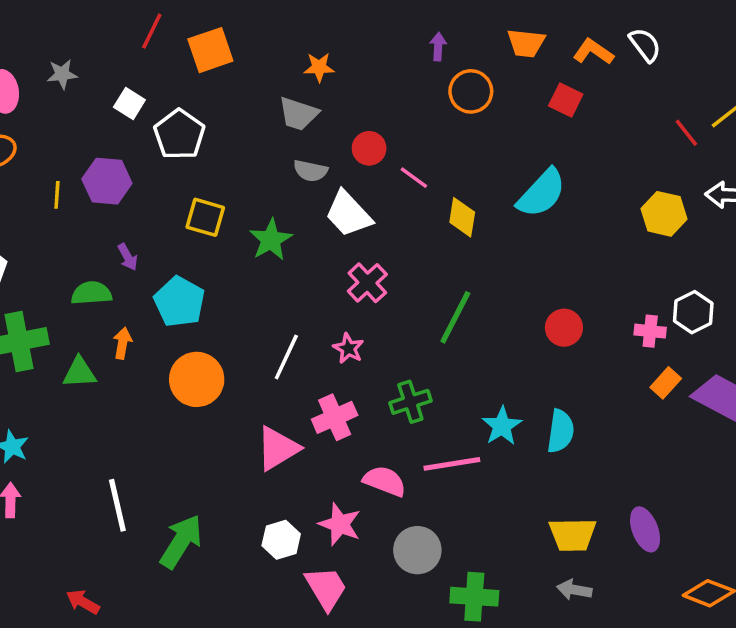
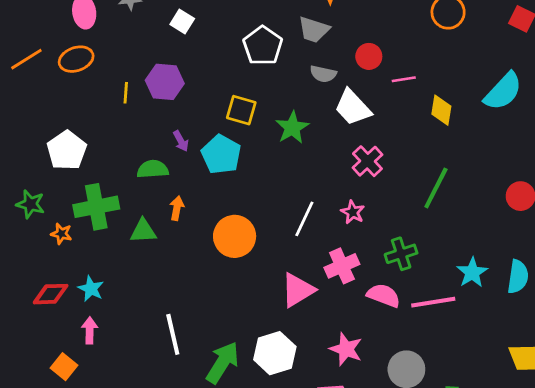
white pentagon: (179, 135) -> (263, 46), moved
pink line: (414, 178) -> (404, 79), turned -45
cyan pentagon: (179, 302) -> (221, 154), moved
pink semicircle: (385, 481) -> (384, 295), moved
white hexagon: (281, 540) -> (275, 353), moved, size x1.4

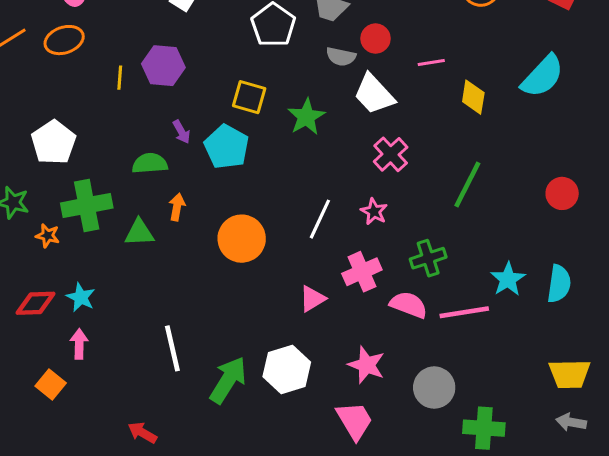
red circle: (369, 56) -> (376, 39), moved
pink triangle: (298, 290) -> (312, 299), size x0.7

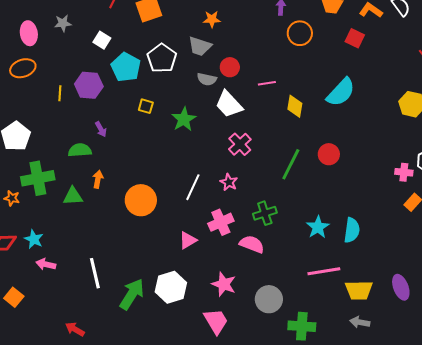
yellow square: (249, 97) -> (146, 106), size x0.7
cyan pentagon: (227, 147) -> (126, 67), moved
red circle: (562, 193) -> (329, 154), moved
pink line: (464, 312) -> (324, 271), moved
pink arrow: (79, 344) -> (46, 264), moved, turned -78

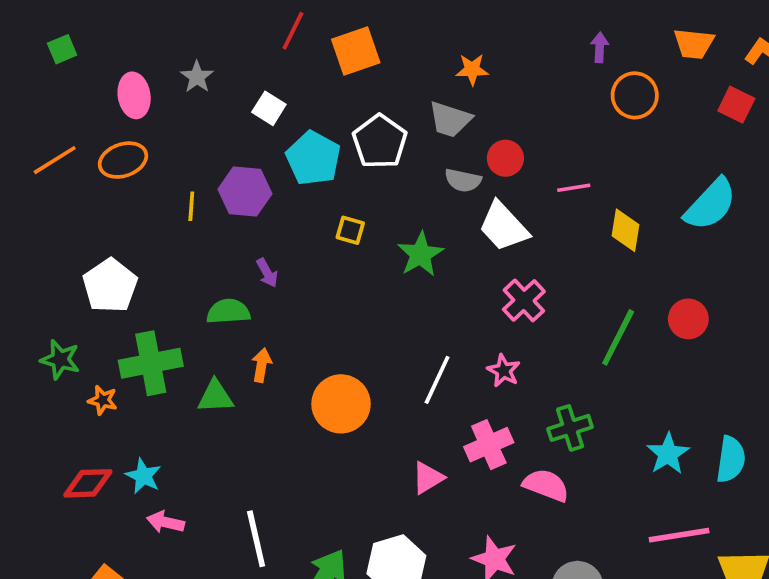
gray star: (63, 23) -> (197, 77), turned -30

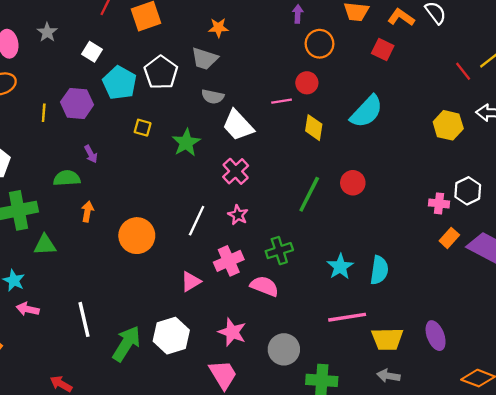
red circle: (505, 158) -> (307, 83), moved
pink cross: (524, 300) -> (236, 171), moved
green triangle: (215, 397) -> (45, 245), moved

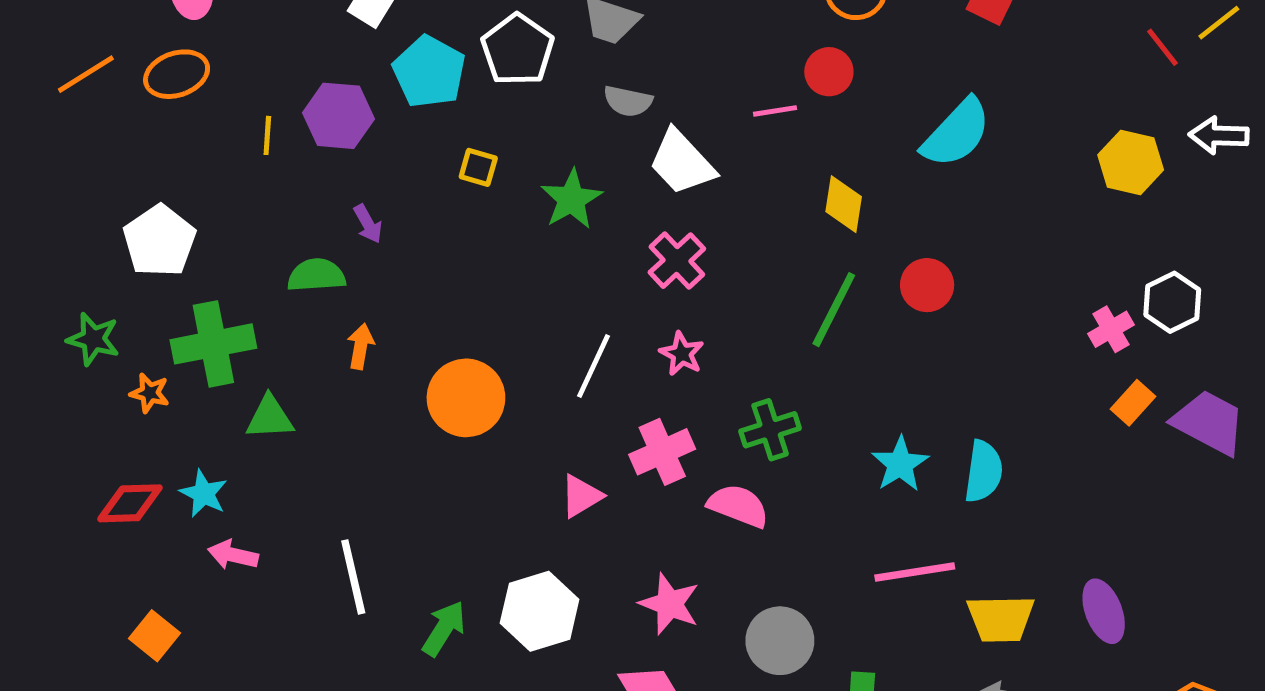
yellow diamond: (314, 128) -> (844, 204), moved
pink cross: (439, 203) -> (1111, 329), turned -36
green arrow: (126, 344) -> (444, 628), size x0.7

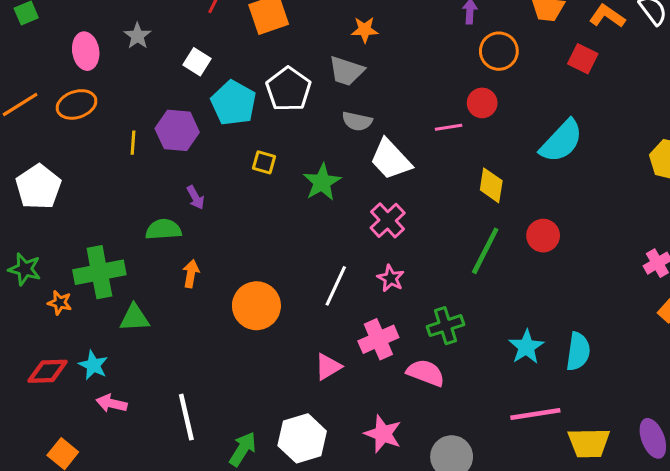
white pentagon: (159, 241) -> (38, 187), moved

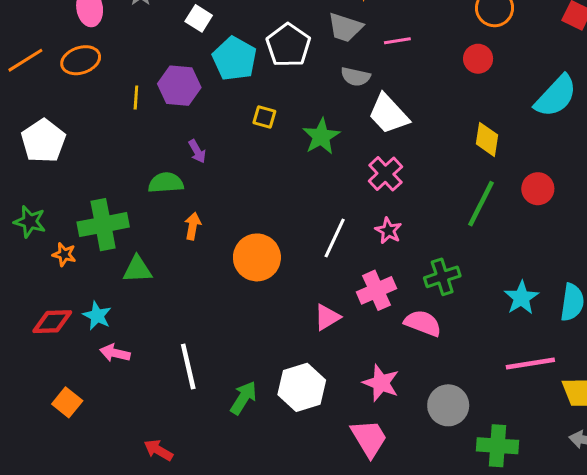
pink line: (449, 127) -> (397, 41), moved

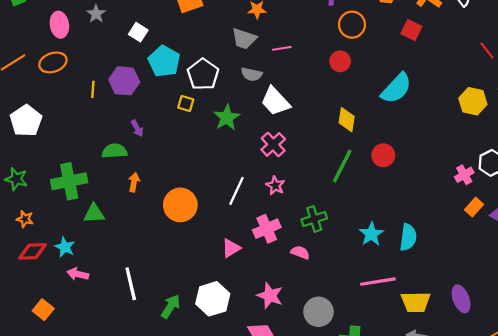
white pentagon: (288, 45) -> (203, 74), moved
orange star: (64, 254) -> (25, 219), moved
pink semicircle: (423, 323) -> (300, 252), size x0.7

